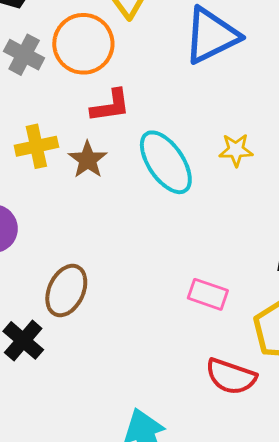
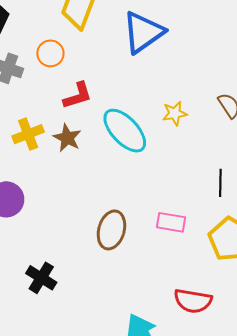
orange circle: (83, 44) -> (50, 53), size x0.6
brown ellipse: (66, 291) -> (111, 230), moved
red semicircle: (231, 377) -> (193, 301), moved

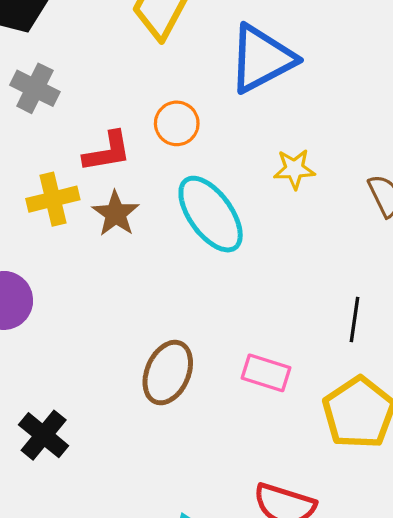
orange circle: (50, 53) -> (177, 123), moved
red L-shape: (78, 96) -> (107, 152), moved
yellow star: (175, 113) -> (294, 169), moved

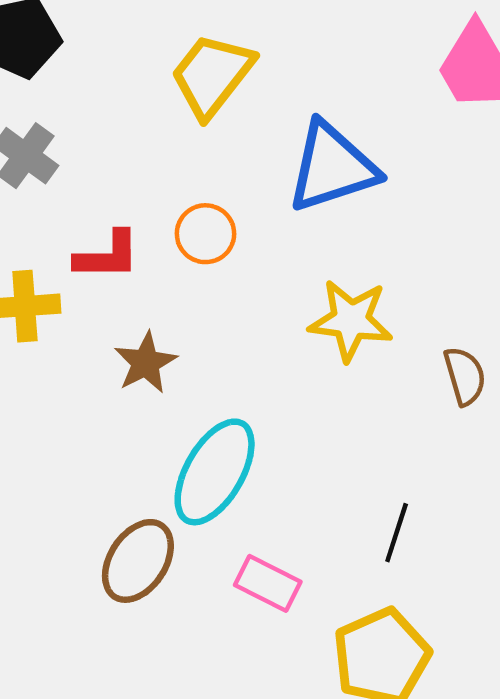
yellow star: (294, 169) -> (351, 320), size x1.5
brown star: (116, 214) -> (146, 363), moved
cyan ellipse: (211, 214) -> (215, 472), moved, turned 56

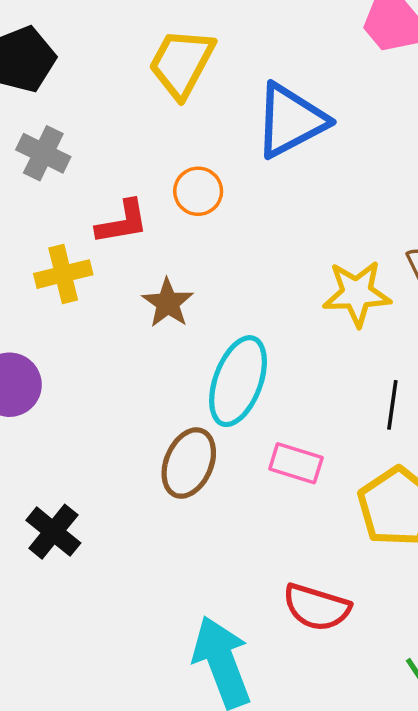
yellow star: (351, 320) -> (357, 293), moved

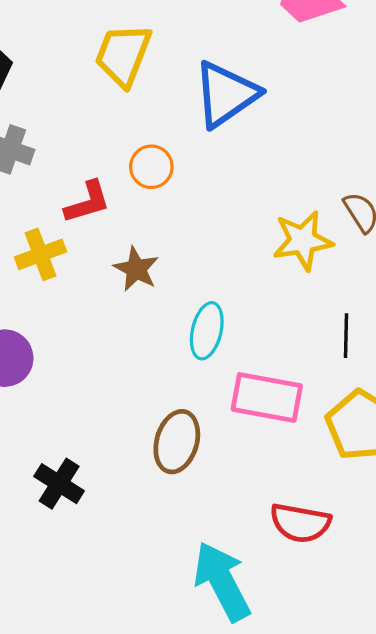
cyan ellipse: (238, 381) -> (207, 331), size x0.7
brown ellipse: (189, 463) -> (177, 442), moved
pink rectangle: (296, 463) -> (267, 397), size x1.5

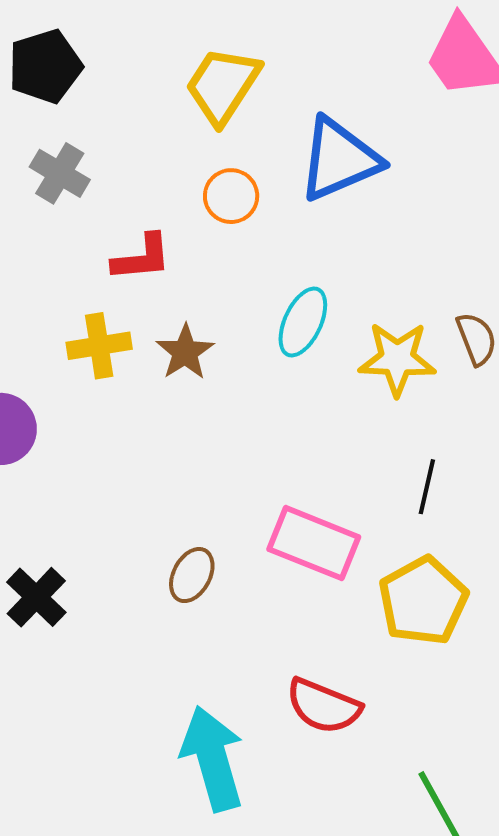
orange circle: (151, 167) -> (231, 196), moved
yellow cross: (41, 254) -> (99, 346), moved
cyan ellipse: (207, 331) -> (303, 322), moved
brown ellipse: (177, 442) -> (192, 575), size x0.7

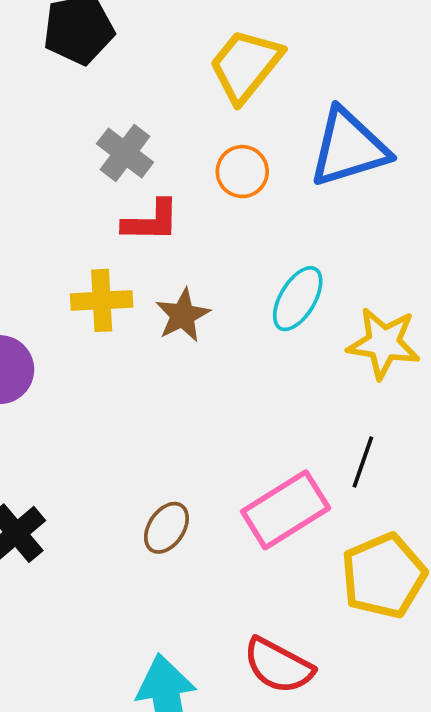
gray cross: (60, 173) -> (125, 153), moved
black line: (427, 487) -> (363, 462), moved
pink rectangle: (314, 543) -> (286, 510), turned -60

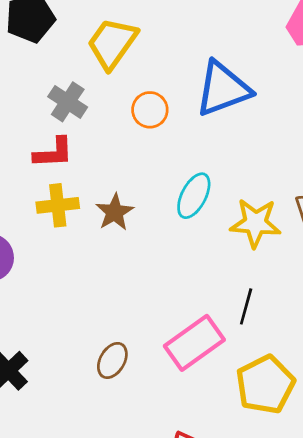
yellow trapezoid: (245, 65) -> (112, 43), moved
red L-shape: (151, 221) -> (53, 153), moved

